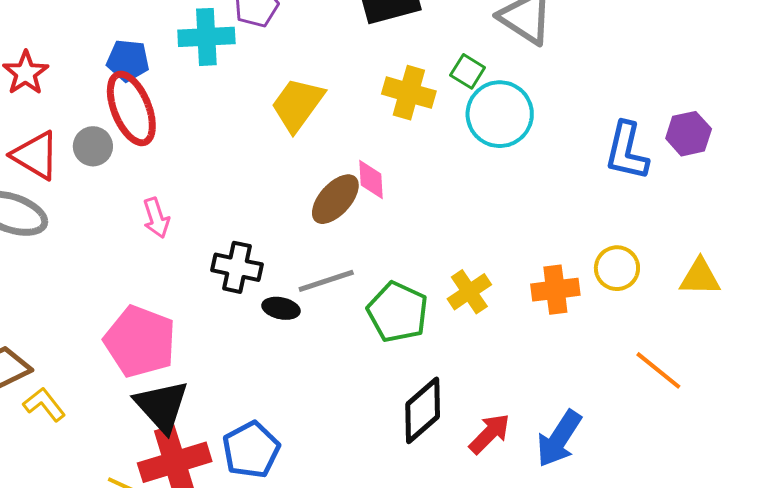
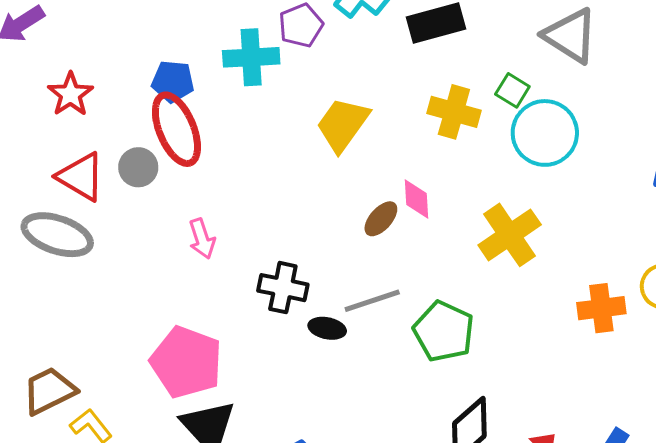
brown ellipse: (335, 199) -> (381, 219), size x0.7
yellow cross: (469, 292) -> (510, 235), moved, size x1.4

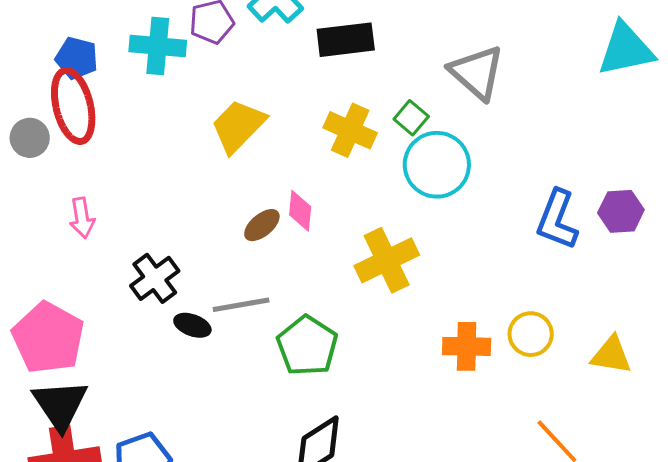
black cross: (283, 288) -> (155, 278), turned 33

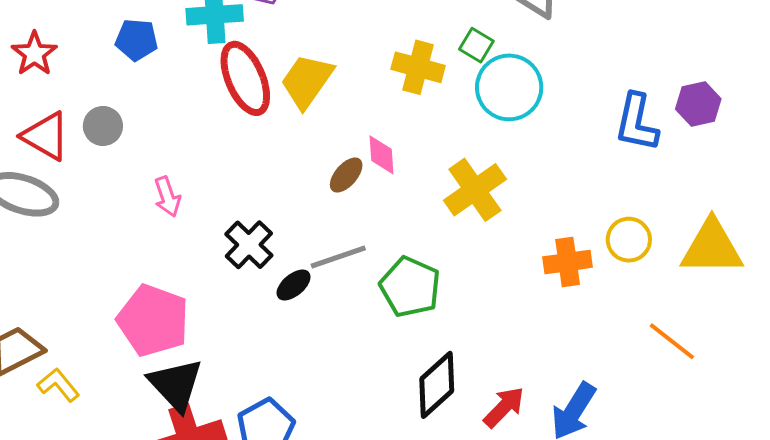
red ellipse: (73, 106) -> (245, 78), moved
black ellipse: (192, 325) -> (294, 285), turned -51
yellow triangle: (611, 355) -> (712, 247), size x1.5

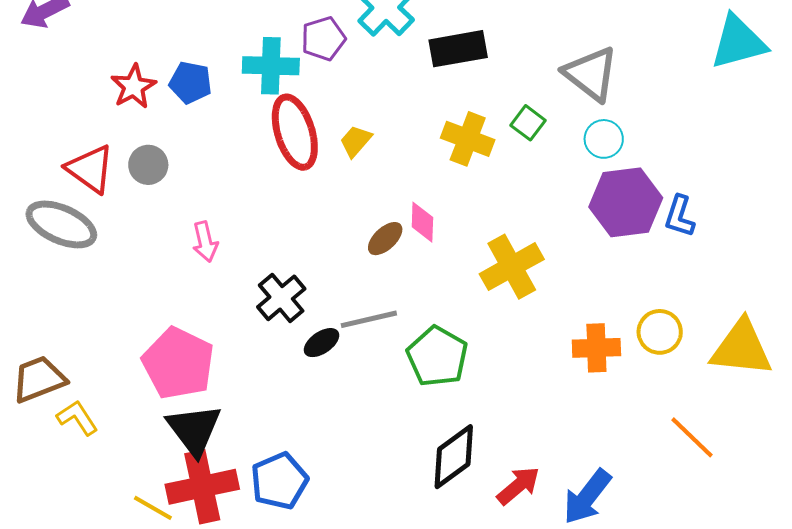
red star: (34, 54) -> (134, 87), moved
yellow trapezoid: (307, 81) -> (356, 141), size x0.6
cyan circle: (509, 87) -> (604, 139), moved, size x0.6
purple hexagon: (698, 104) -> (626, 202), moved, size x1.6
blue L-shape: (637, 122) -> (680, 216), size x0.7

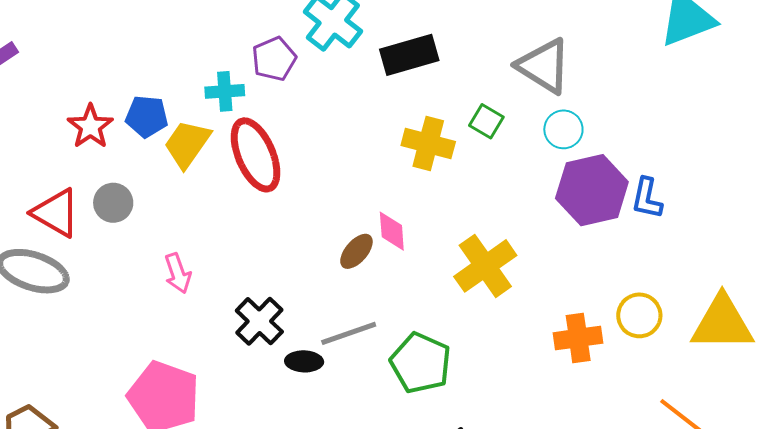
cyan cross: (271, 66) -> (225, 91), size x0.7
yellow trapezoid: (356, 141) -> (187, 144), moved, size x1.5
black ellipse: (322, 343) -> (304, 361), turned 42

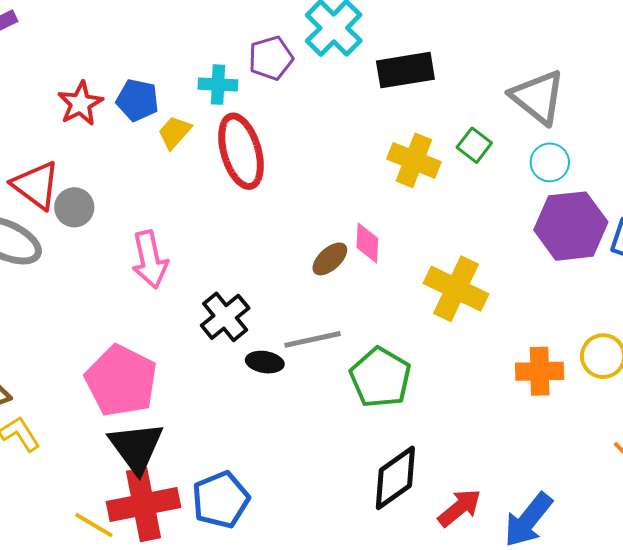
yellow trapezoid: (187, 144) -> (175, 132), size x0.7
gray circle: (113, 203) -> (74, 207), moved
yellow cross: (485, 266) -> (456, 289), turned -36
pink arrow: (178, 273) -> (150, 260), size x1.4

